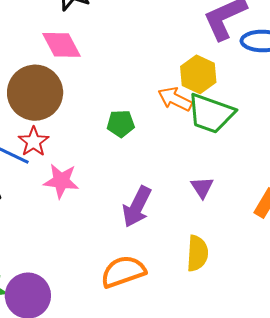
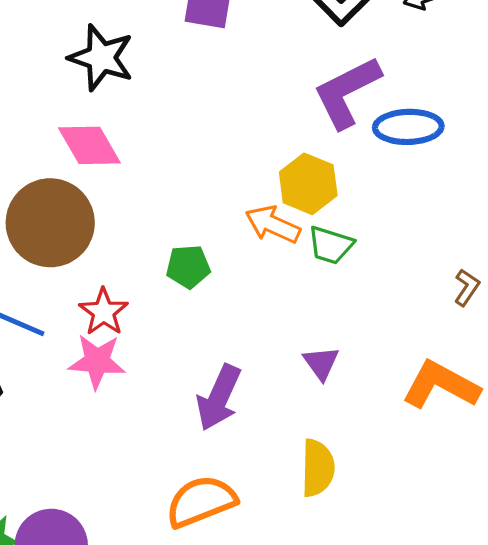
green trapezoid: (211, 113) -> (331, 245), size x0.6
red star: (34, 142) -> (104, 312), moved

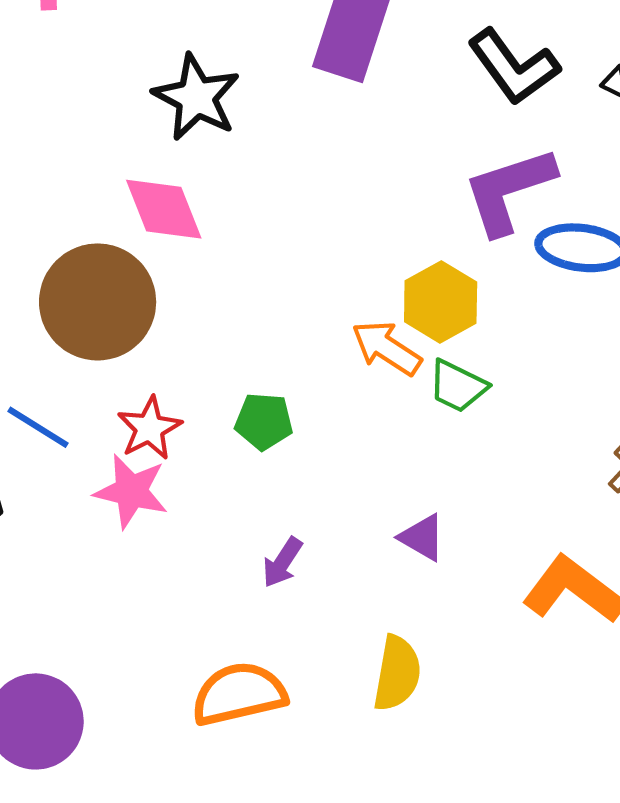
green pentagon: (188, 267) -> (264, 421), moved
purple triangle: (321, 363) -> (422, 537), turned -33
purple arrow: (219, 398) -> (282, 562), size x0.6

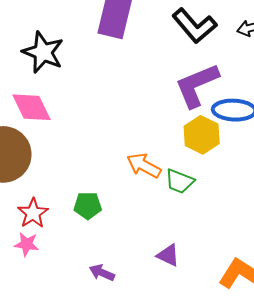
yellow hexagon: (441, 302) -> (202, 135), moved
pink star: (131, 491) -> (27, 244), size x0.7
purple arrow: (282, 562) -> (102, 273), turned 85

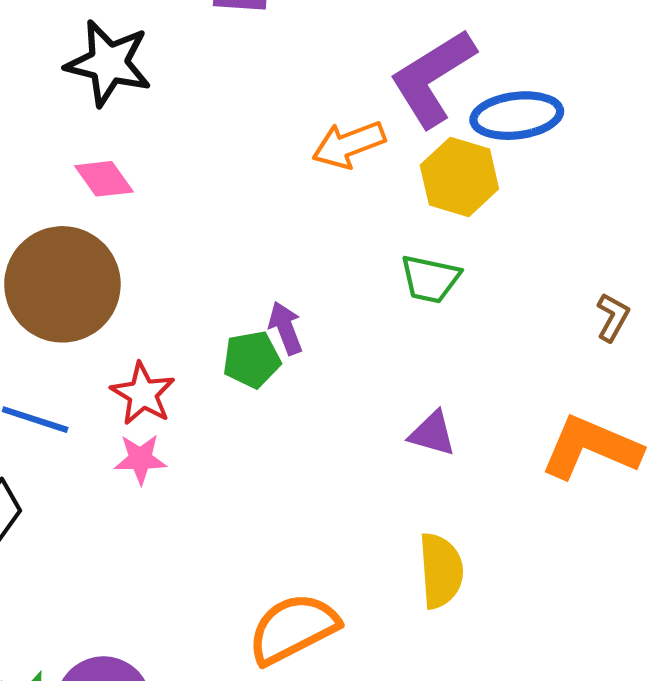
pink diamond: (32, 107) -> (104, 179), size x0.7
orange arrow: (144, 166) -> (349, 145), moved, turned -40
purple arrow: (102, 273) -> (285, 328), moved, turned 55

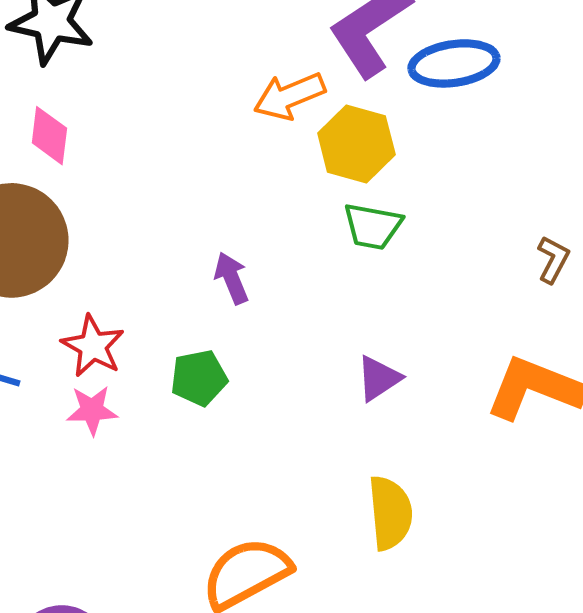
yellow hexagon: (459, 177) -> (356, 144), moved
pink diamond: (104, 179) -> (49, 136), turned 44
green pentagon: (252, 359) -> (199, 378), moved
purple triangle: (432, 434) -> (379, 378), turned -48

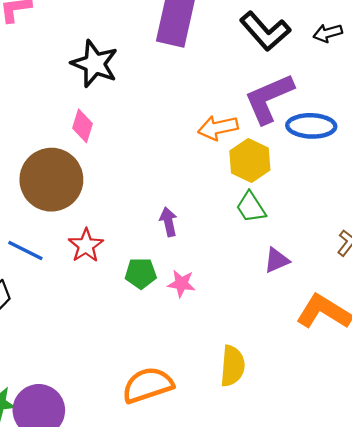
green trapezoid: (373, 226) -> (251, 207), turned 36
purple triangle: (379, 378) -> (277, 260), moved
pink star: (92, 410) -> (181, 284), moved

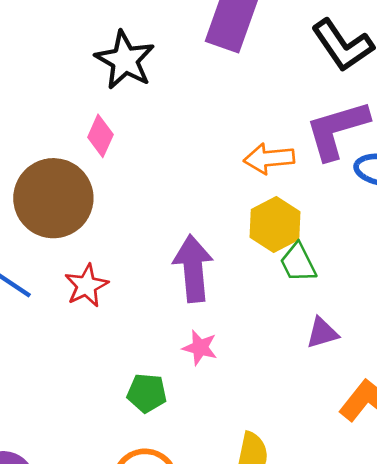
yellow hexagon: (250, 160) -> (275, 224), moved
purple arrow: (168, 222) -> (193, 268), size x1.8
green pentagon: (141, 273) -> (147, 393), moved

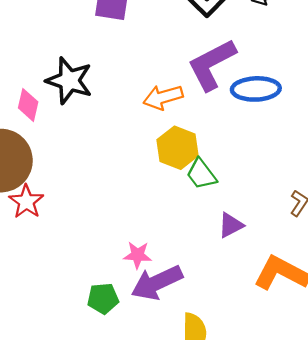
black star: (125, 60) -> (69, 81), moved
purple arrow: (193, 268) -> (157, 283), moved, turned -99
red star: (86, 286) -> (26, 202), moved

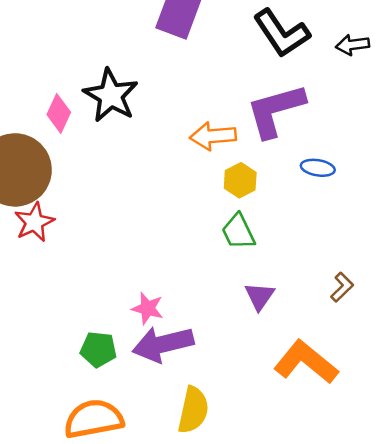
blue ellipse: (256, 89) -> (318, 168), moved, size x0.6
yellow hexagon: (178, 148) -> (240, 180), moved, size x0.7
purple triangle: (231, 225) -> (260, 296), turned -40

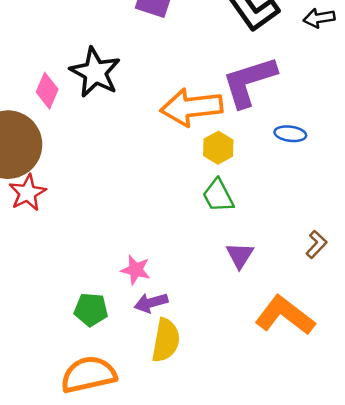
orange arrow: (213, 136) -> (192, 107), size x1.4
purple arrow: (163, 344) -> (151, 303), size x0.6
yellow semicircle: (193, 410) -> (166, 340), moved

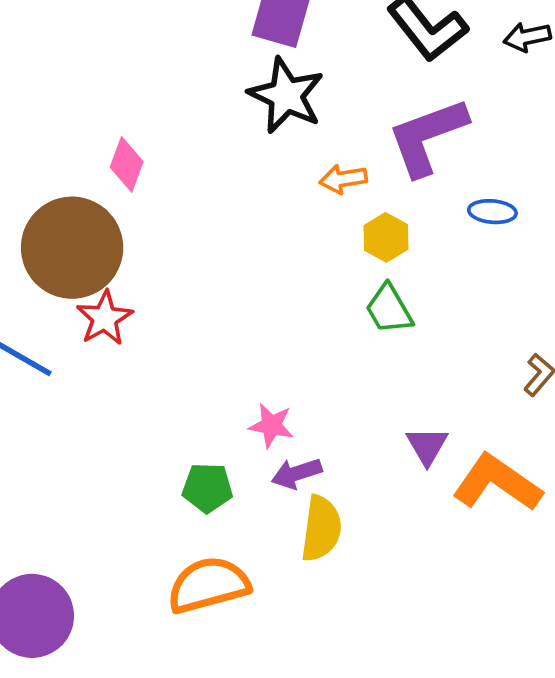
black star: (95, 72) -> (286, 95), moved
orange arrow: (192, 107) -> (343, 179), size x0.5
purple triangle: (240, 255) -> (427, 446), moved

